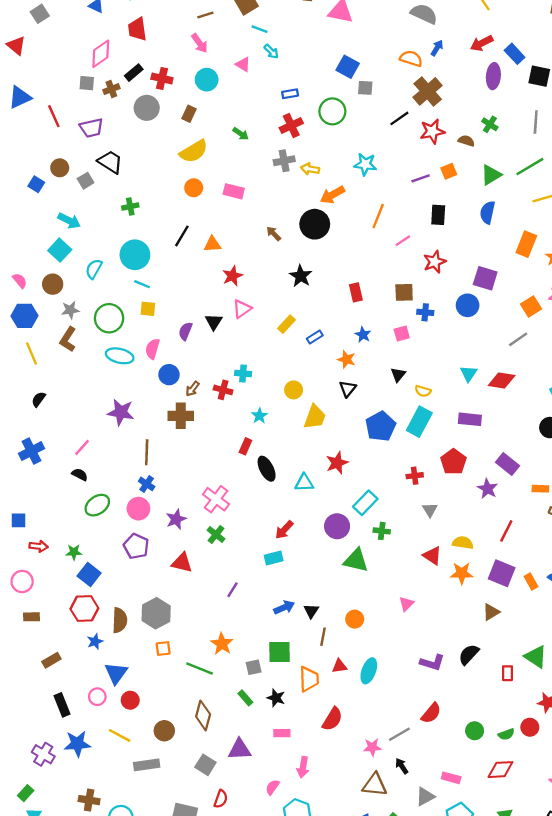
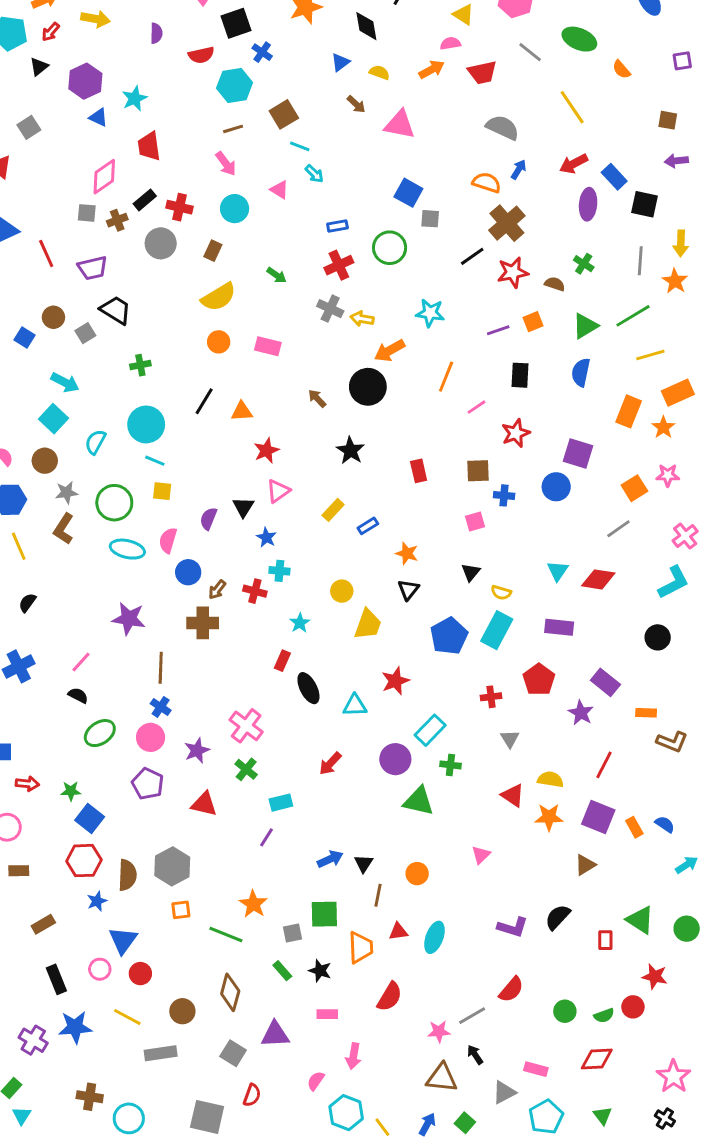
gray cross: (284, 161) -> (330, 309), turned 36
blue star: (363, 335) -> (266, 537), moved
cyan rectangle: (274, 558) -> (281, 803), moved

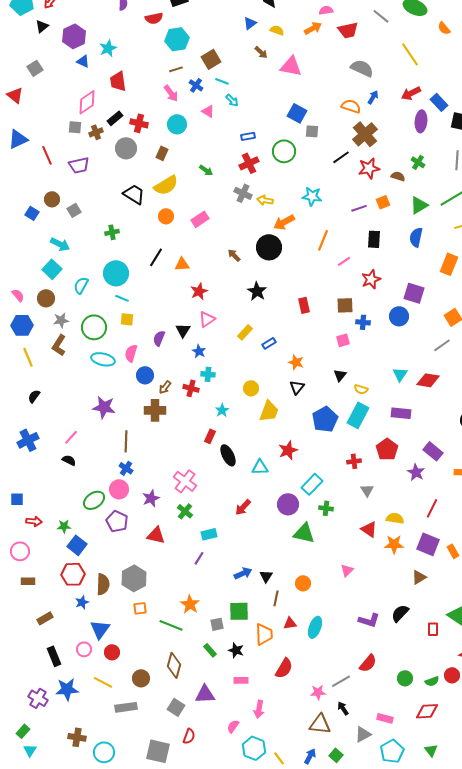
blue cross: (262, 52) -> (196, 85), moved
black trapezoid: (116, 310) -> (134, 194), moved
pink rectangle: (268, 346) -> (200, 219), turned -48
green ellipse: (100, 733) -> (94, 500), moved

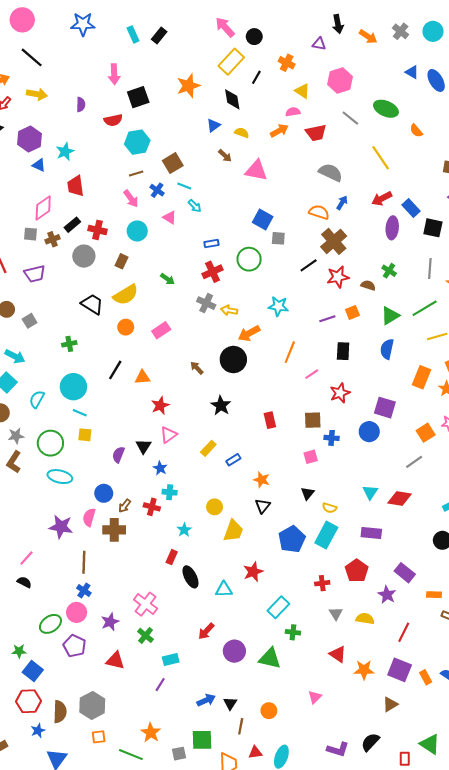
pink semicircle: (131, 353) -> (89, 517), moved
purple circle: (288, 504) -> (234, 651), moved
yellow semicircle: (395, 518) -> (365, 619), moved

